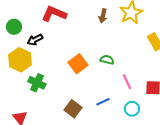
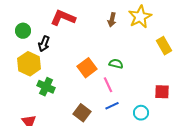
black arrow: (35, 40) -> (44, 44), turned -42
pink line: (127, 82) -> (108, 85), moved

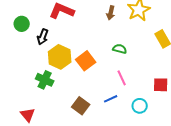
yellow hexagon: (29, 64) -> (60, 57), moved
green semicircle: (116, 64) -> (120, 49), moved
pink line: (108, 85) -> (122, 78), moved

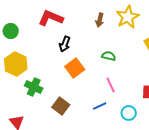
black arrow: (43, 37) -> (65, 44), moved
yellow hexagon: (60, 57) -> (16, 64), moved
brown square: (81, 106) -> (61, 106), moved

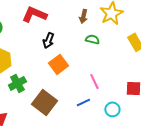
green semicircle: (109, 56) -> (92, 39), moved
green cross: (34, 87) -> (17, 83), turned 36
brown square: (61, 106) -> (44, 102), size x1.4

